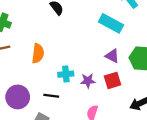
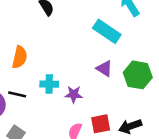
red square: (112, 80) -> (101, 124), moved
black line: (51, 96) -> (17, 94), moved

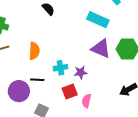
purple triangle: (104, 69) -> (101, 49), size x1.5
red square: (101, 124) -> (70, 91), moved

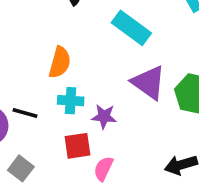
cyan rectangle: (98, 20) -> (131, 28), moved
orange semicircle: (34, 51) -> (60, 62), moved

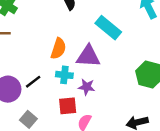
purple triangle: (149, 83) -> (88, 56), moved, turned -35
black line: (25, 113) -> (33, 82), turned -56

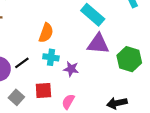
purple triangle: (88, 56) -> (98, 44), moved
red square: (68, 106) -> (43, 91), moved

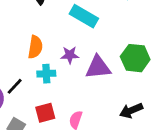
purple triangle: (98, 44) -> (98, 67), moved
purple star: (71, 69) -> (70, 55), moved

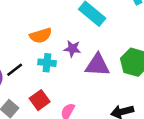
orange semicircle: (35, 47) -> (41, 36), turned 55
red square: (45, 113) -> (40, 100), turned -30

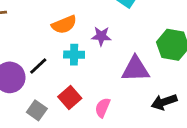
purple triangle: (97, 65) -> (136, 69), moved

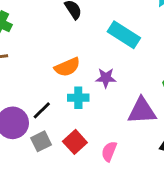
gray square: (37, 110) -> (41, 141), moved, turned 30

